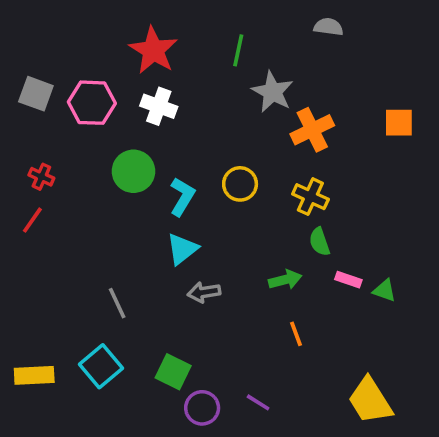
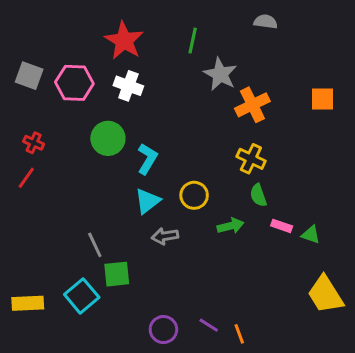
yellow circle: (240, 184) -> (194, 195), moved
orange line: (296, 334) -> (239, 334), moved
green square: (173, 372) -> (117, 274), moved, turned -32
yellow trapezoid: (370, 401) -> (325, 294), moved

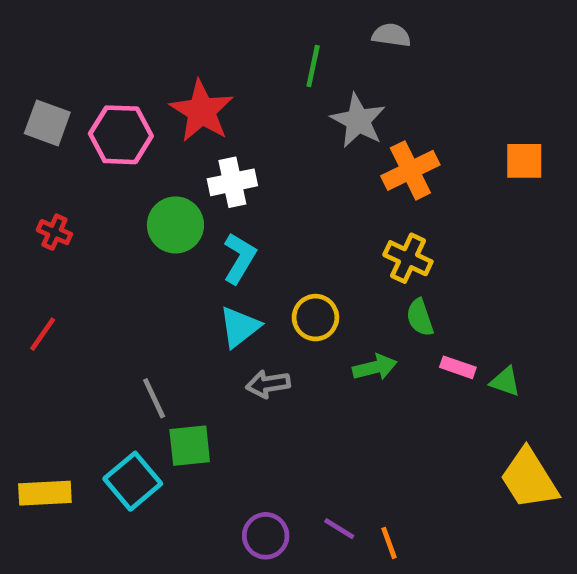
gray semicircle: (266, 22) -> (391, 35), moved
red star: (124, 41) -> (202, 111), moved
white cross: (128, 86) -> (232, 182), moved, turned -32
red line: (26, 178) -> (43, 334), moved

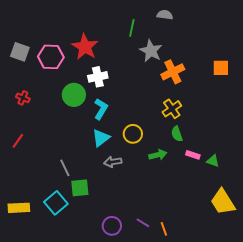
yellow cross: (408, 258) -> (172, 109), turned 30

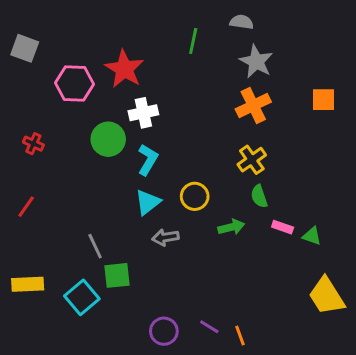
gray star: (151, 51) -> (256, 62), moved
gray square: (20, 52) -> (25, 48), moved
yellow rectangle: (19, 208) -> (28, 284), moved

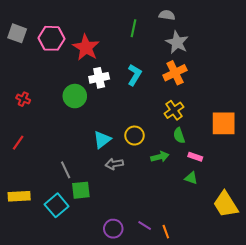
pink hexagon: (74, 84) -> (52, 38), moved
orange square: (324, 100) -> (224, 123), moved, size x1.5
cyan L-shape: (148, 160) -> (134, 75), moved
green triangle: (312, 236) -> (191, 178), moved

